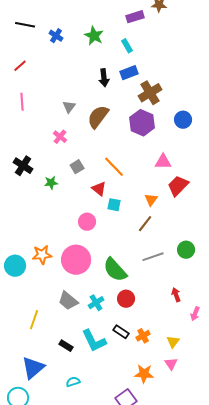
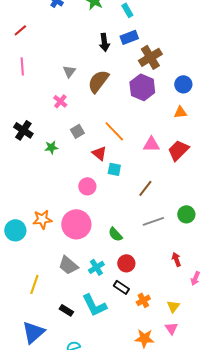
pink triangle: (163, 162) -> (151, 144), moved
orange triangle: (151, 200) -> (180, 112), moved, turned 48
green semicircle: (115, 270) -> (115, 234), size x0.6
black rectangle: (121, 332) -> (121, 287), moved

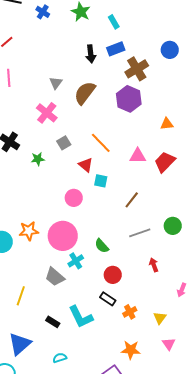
blue circle: (183, 84) -> (170, 50), moved
pink cross: (60, 101) -> (47, 113), size x1.5
red arrow: (176, 259) -> (154, 265), moved
cyan cross: (96, 267) -> (76, 261), moved
pink triangle: (171, 328) -> (169, 344), moved

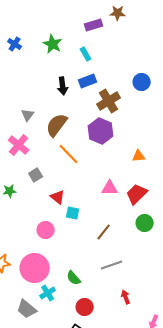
orange line: (101, 143) -> (69, 154), moved
green circle: (173, 226) -> (145, 223), moved

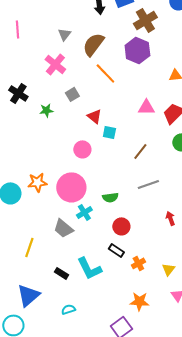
green semicircle: (74, 278) -> (110, 197), turned -56
red arrow: (126, 297) -> (170, 218), moved

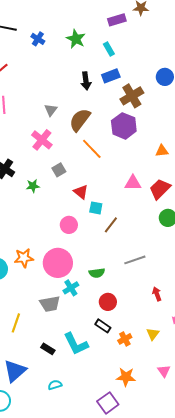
brown line: (140, 151) -> (111, 225), moved
gray trapezoid: (63, 228) -> (50, 304), turned -50
yellow triangle: (168, 269) -> (153, 334), moved

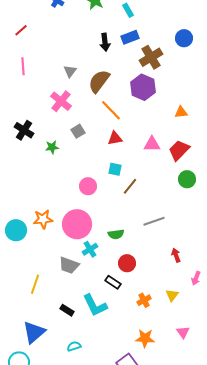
red triangle: (81, 192) -> (115, 138), moved, turned -49
gray trapezoid: (50, 304) -> (69, 265), turned 30
black rectangle: (103, 326) -> (113, 282), moved

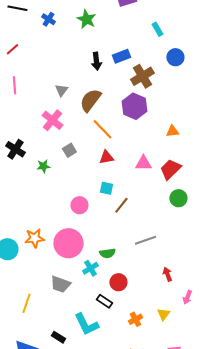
cyan rectangle: (128, 10) -> (157, 29), moved
cyan cross: (90, 249) -> (90, 268), moved
black rectangle: (67, 310) -> (58, 337), moved

